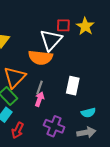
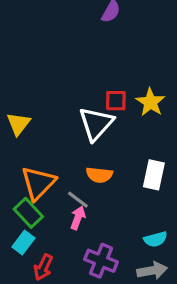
orange semicircle: (41, 58) -> (99, 175), moved, size x0.7
white rectangle: (73, 86) -> (154, 175), moved
gray line: (39, 88) -> (78, 200), turned -72

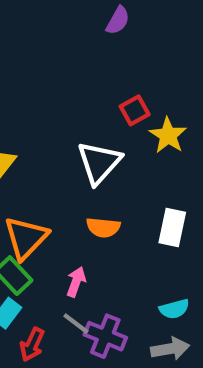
red square: (116, 101) -> (135, 110), moved, turned -30
gray line: (78, 200) -> (76, 324), moved

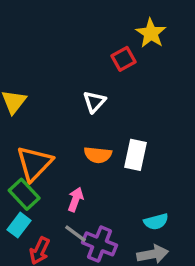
yellow star: (168, 135) -> (151, 33), moved
white triangle: (99, 163) -> (94, 102), size x0.6
white rectangle: (172, 227) -> (135, 155), moved

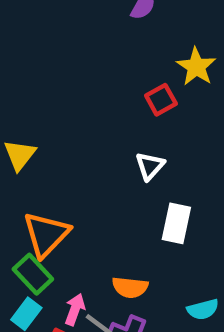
white triangle: (94, 102) -> (150, 166), moved
orange semicircle: (98, 155) -> (130, 287), moved
pink arrow: (76, 199) -> (75, 309), moved

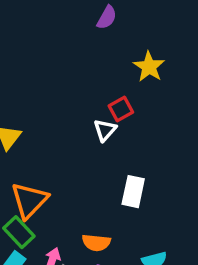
red square: (161, 100) -> (121, 109), moved
white triangle: (150, 166) -> (105, 130), moved

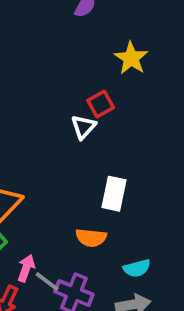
orange semicircle: (96, 243) -> (91, 238), moved

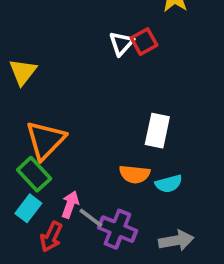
white triangle: (83, 127) -> (121, 43), moved
cyan semicircle: (137, 268) -> (169, 184), moved

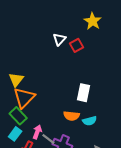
white triangle: (121, 43) -> (59, 39), moved
yellow triangle: (23, 72) -> (16, 80), moved

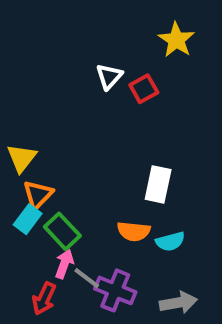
orange triangle: (24, 98) -> (38, 195), size x0.7
green rectangle: (18, 116) -> (62, 231), moved
cyan rectangle: (15, 134) -> (28, 219), moved

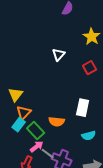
red square: (144, 89) -> (90, 68), moved
orange semicircle: (134, 231) -> (57, 122), moved
pink arrow: (64, 264) -> (37, 147), turned 32

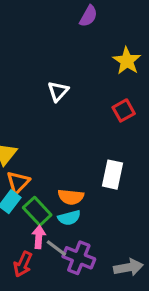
white triangle: (59, 55) -> (58, 91), moved
cyan semicircle: (89, 136) -> (69, 218), moved
pink arrow: (37, 147) -> (39, 237), turned -48

